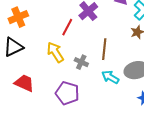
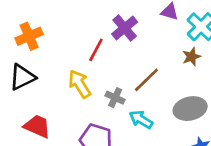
brown line: (104, 49) -> (146, 80), turned 40
cyan arrow: (110, 77) -> (141, 119), moved

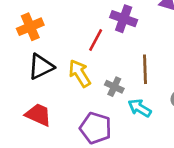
purple cross: (125, 28) -> (124, 19), turned -30
black triangle: (22, 77) -> (41, 67), moved
brown line: (146, 80) -> (145, 69), turned -48

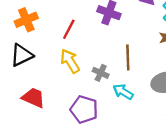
red line: (96, 40) -> (69, 29), moved
black triangle: (41, 67) -> (22, 55), moved

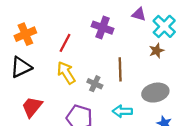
cyan arrow: (123, 92) -> (122, 111), moved, turned -30
red trapezoid: (33, 98) -> (32, 107), turned -75

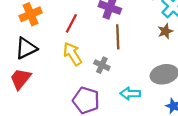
brown line: (120, 69) -> (118, 37), moved
red trapezoid: (32, 107) -> (20, 79), moved

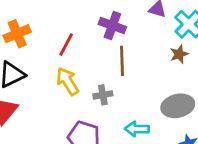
gray cross: (102, 65) -> (103, 95), turned -35

